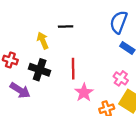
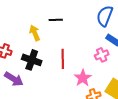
pink cross: (121, 78) -> (102, 55), moved, turned 32
pink star: (84, 92) -> (83, 78), moved

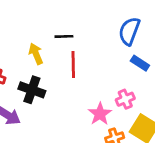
pink cross: (102, 55) -> (125, 99), moved
red line: (63, 59) -> (73, 64), moved

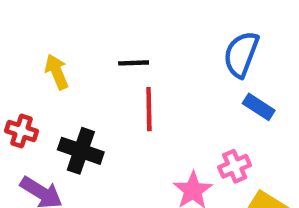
yellow arrow: (36, 54) -> (57, 72), moved

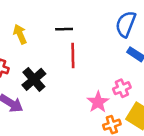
black cross: (81, 151) -> (34, 79), turned 30

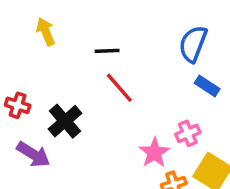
yellow arrow: (20, 34) -> (46, 32), moved
red line: (73, 56) -> (119, 88), turned -40

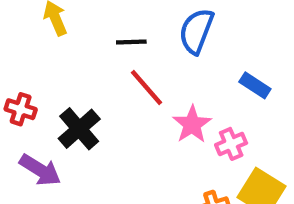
blue semicircle: (193, 44) -> (196, 31), moved
pink star: (154, 153) -> (192, 124), moved

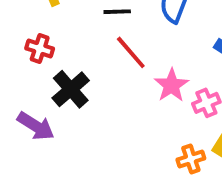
red cross: (21, 109) -> (40, 49), moved

